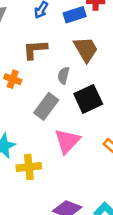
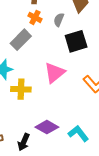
orange cross: (13, 79) -> (35, 17), moved
gray rectangle: (46, 106) -> (21, 40), moved

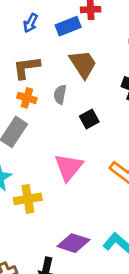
black square: (76, 41) -> (89, 119), size x0.6

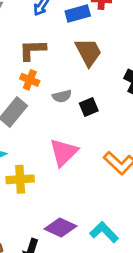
gray semicircle: (60, 94) -> (62, 96), moved, turned -120

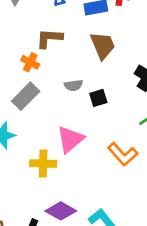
orange cross: (30, 80) -> (30, 62), moved
yellow cross: (20, 179) -> (43, 163), moved

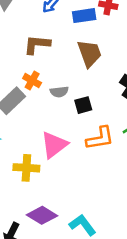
orange cross: (30, 62) -> (32, 81), moved
orange L-shape: (123, 154) -> (100, 138), moved, turned -60

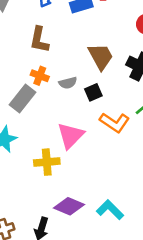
brown L-shape: (37, 44) -> (39, 40), turned -76
brown trapezoid: (89, 53) -> (101, 57), moved
orange L-shape: (100, 138) -> (115, 122), turned 52

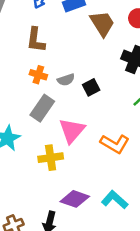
brown trapezoid: (101, 57) -> (102, 23), moved
gray rectangle: (23, 98) -> (42, 108), moved
orange L-shape: (115, 122) -> (115, 144), moved

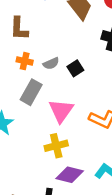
yellow cross: (51, 158) -> (56, 146), moved

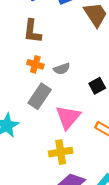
black square: (75, 68) -> (97, 86), moved

